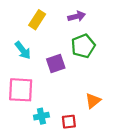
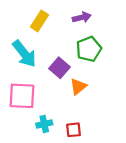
cyan arrow: (23, 50) -> (24, 54), size x1.4
purple square: (56, 64) -> (59, 68), turned -30
orange triangle: (93, 101) -> (78, 87), moved

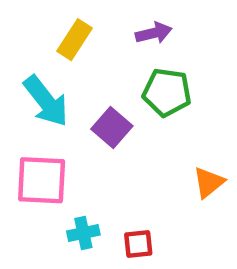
green pentagon: (89, 49) -> (167, 92), turned 30
orange triangle: (78, 87) -> (209, 182), moved

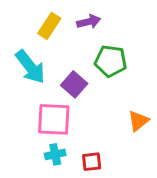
purple arrow: (154, 33) -> (89, 22), moved
pink square: (42, 180) -> (54, 119), moved

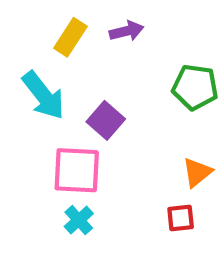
green pentagon: (111, 61) -> (195, 87), moved
cyan cross: (55, 154) -> (79, 220), turned -30
red square: (92, 162) -> (181, 218), moved

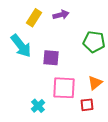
purple square: (106, 120) -> (51, 58), turned -36
pink square: (77, 170) -> (64, 88), moved

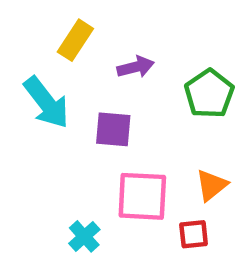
purple arrow: (61, 15) -> (136, 67), moved
green pentagon: (94, 42) -> (209, 94), turned 30

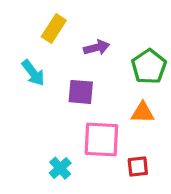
cyan arrow: (46, 103) -> (33, 73), size x0.7
orange triangle: (211, 185) -> (143, 113), moved, turned 40

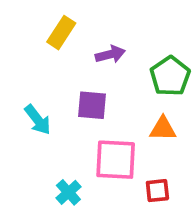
cyan arrow: (33, 73) -> (38, 120), moved

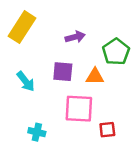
yellow rectangle: (61, 33) -> (22, 27), moved, size x1.4
orange triangle: (163, 129) -> (95, 77), moved
cyan cross: (68, 192) -> (37, 132), moved, turned -35

